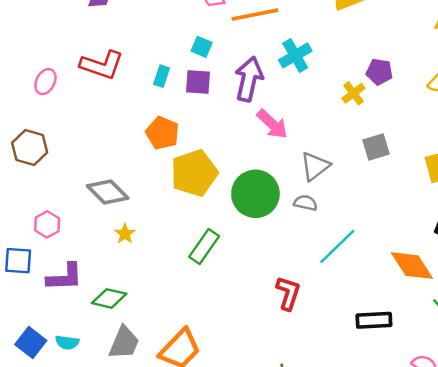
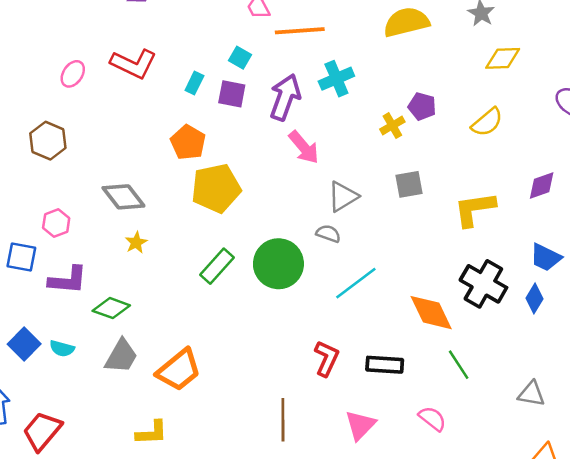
green circle: (255, 194) -> (278, 264), moved
red L-shape: (288, 293) -> (326, 358), moved

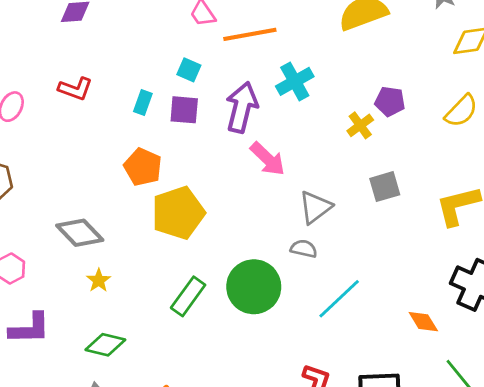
red L-shape: (134, 64) -> (75, 89), size x0.7
green diamond: (111, 308) -> (105, 345), moved
orange diamond: (431, 313) -> (423, 322), size x0.6

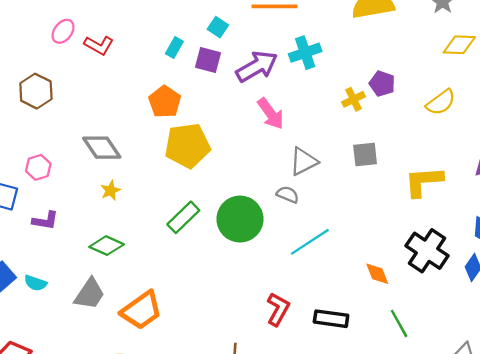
red L-shape: (75, 89) -> (99, 45), moved
purple arrow: (242, 107) -> (257, 66), turned 36
purple L-shape: (30, 329) -> (45, 221), size x0.7

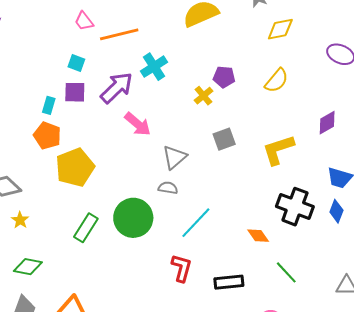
cyan rectangle: (174, 48) -> (49, 105), moved
red L-shape: (278, 309) -> (182, 268), moved

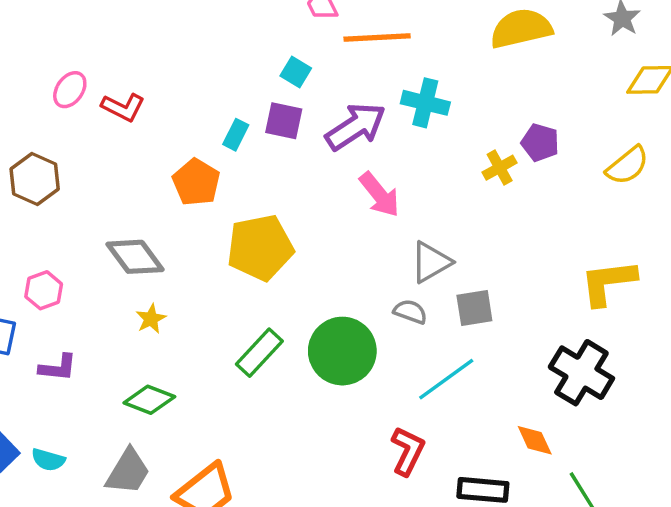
cyan cross: (154, 67) -> (425, 103), turned 36
orange pentagon: (47, 136) -> (196, 182), moved
gray square: (224, 139) -> (474, 308), moved
black cross: (295, 207) -> (581, 373), moved
orange diamond: (258, 236) -> (535, 440), moved

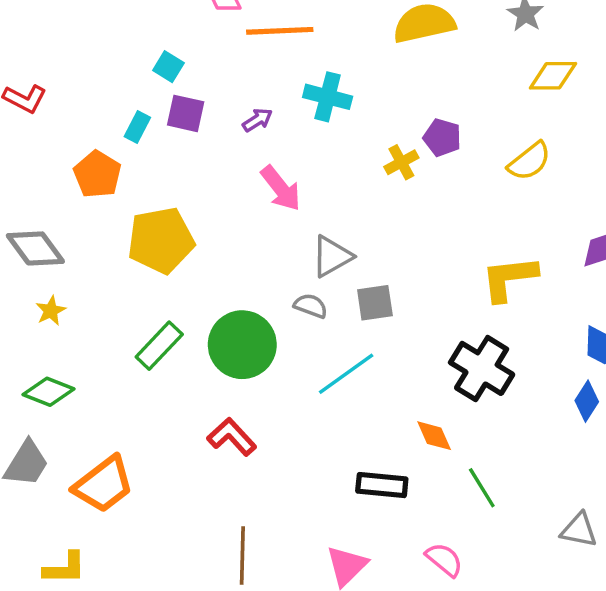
cyan square: (296, 72) -> (168, 67), moved
purple arrow: (356, 127) -> (257, 120), size x0.5
red L-shape: (408, 451) -> (232, 437), moved, turned -69

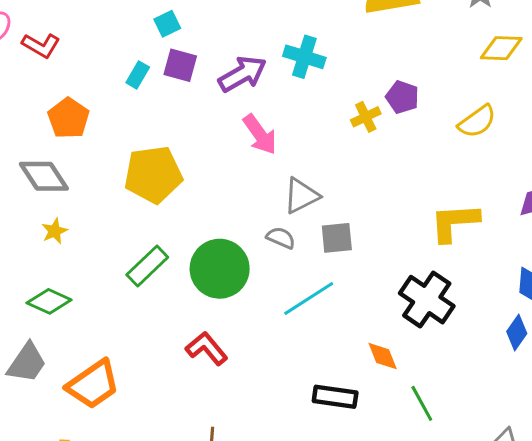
cyan square: (168, 67) -> (167, 24), turned 30
purple arrow: (257, 120) -> (242, 74), size x1.8
orange pentagon: (97, 174) -> (68, 118), moved

